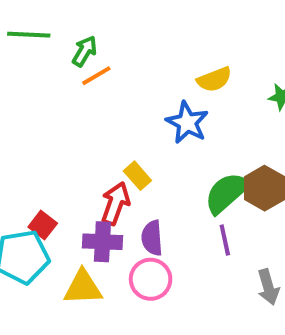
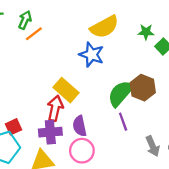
yellow semicircle: (214, 79) -> (104, 27), size x1.4
yellow rectangle: (137, 176) -> (66, 90), size x1.5
red square: (43, 225) -> (13, 127), turned 35

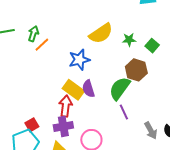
green star: (146, 32) -> (129, 40), moved
blue star: (92, 55) -> (79, 60), moved, turned -30
brown hexagon: (143, 88) -> (136, 70), moved
purple semicircle: (80, 126) -> (88, 89), moved

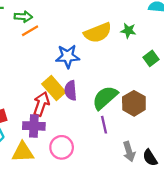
green arrow: (33, 34) -> (23, 17), turned 63
green star: (129, 40) -> (128, 31), moved
brown hexagon: (136, 70) -> (134, 103), moved

